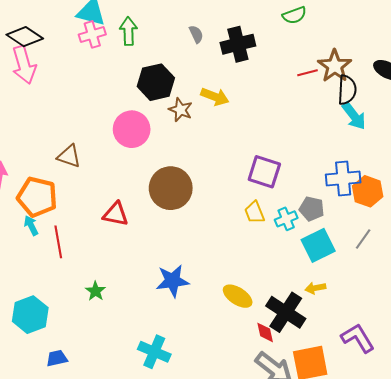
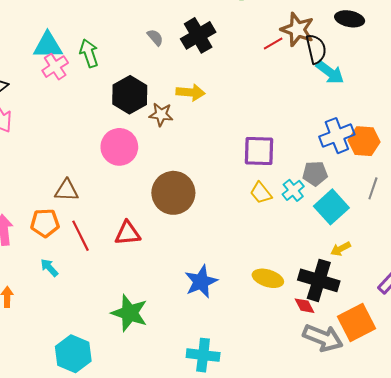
orange pentagon: (37, 197) -> (45, 223), moved, size x0.7
red line: (58, 242) -> (80, 236), moved
green star: (95, 291) -> (130, 313), size x1.8

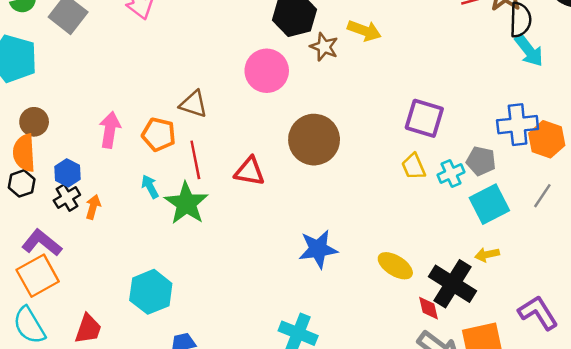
green star: (130, 313) -> (186, 203), moved

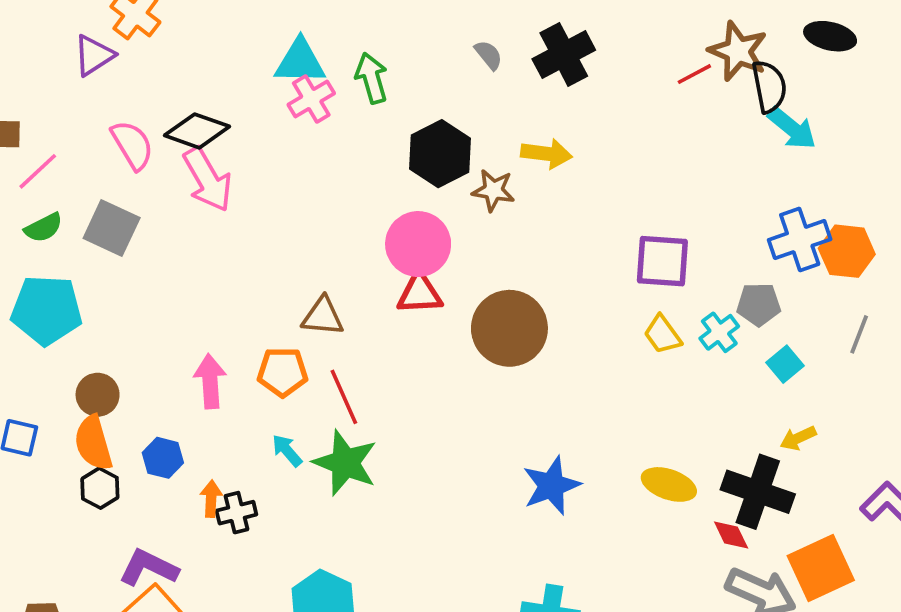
red triangle: (250, 171) -> (420, 293), moved
black cross: (67, 198) -> (236, 513), moved, turned 30
cyan square: (489, 204) -> (785, 364), size x0.6

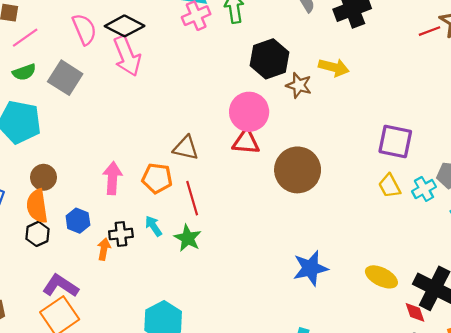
green star: (345, 463) -> (188, 238), size x0.7
black cross: (236, 513) -> (121, 234), moved

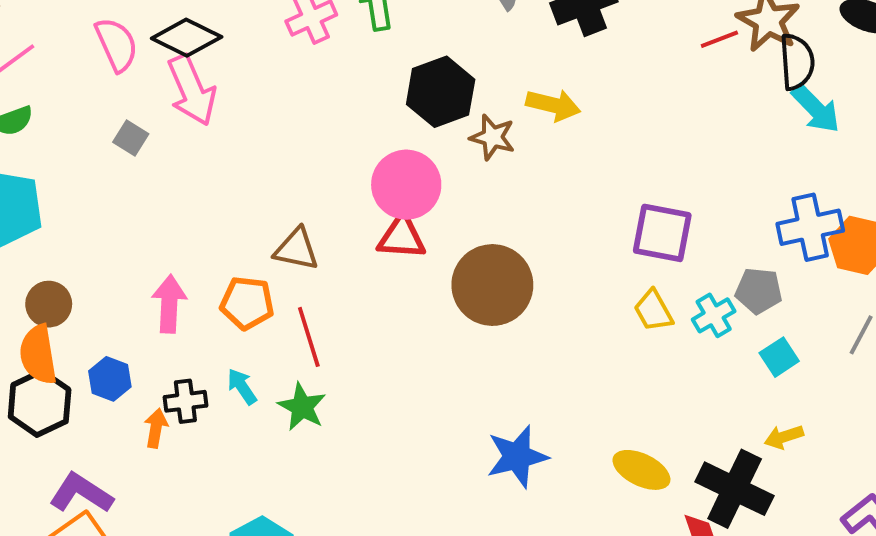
gray square: (65, 78) -> (131, 138), moved, size x0.6
black hexagon: (37, 234) -> (40, 403), size x1.5

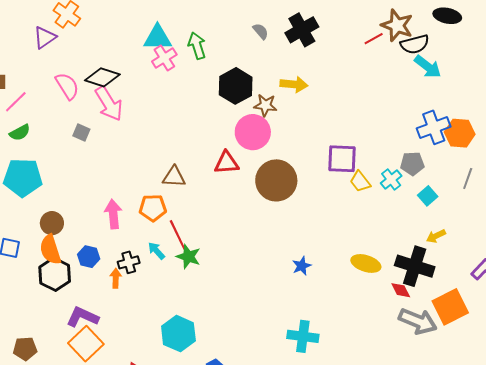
black semicircle: (797, 62) -> (415, 44), turned 88
pink circle: (406, 185) -> (253, 132), moved
purple square: (662, 233) -> (342, 159), moved
red line: (309, 337) -> (178, 235), moved
blue star: (517, 456) -> (302, 266), size x0.6

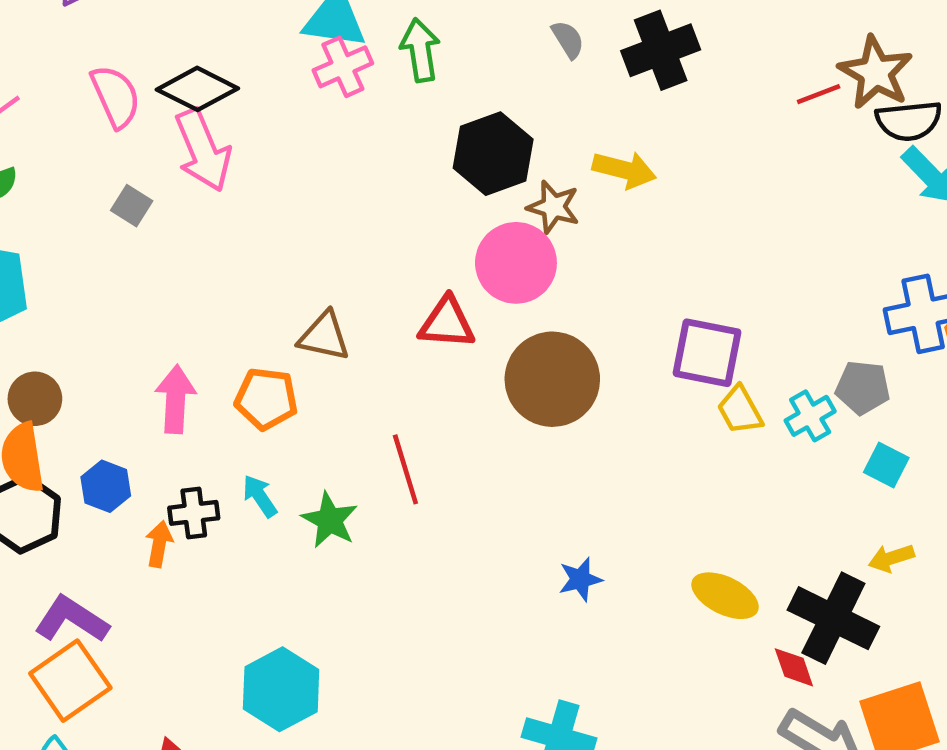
cyan square: (428, 196) -> (886, 465), turned -30
red line: (178, 235) -> (405, 469), moved

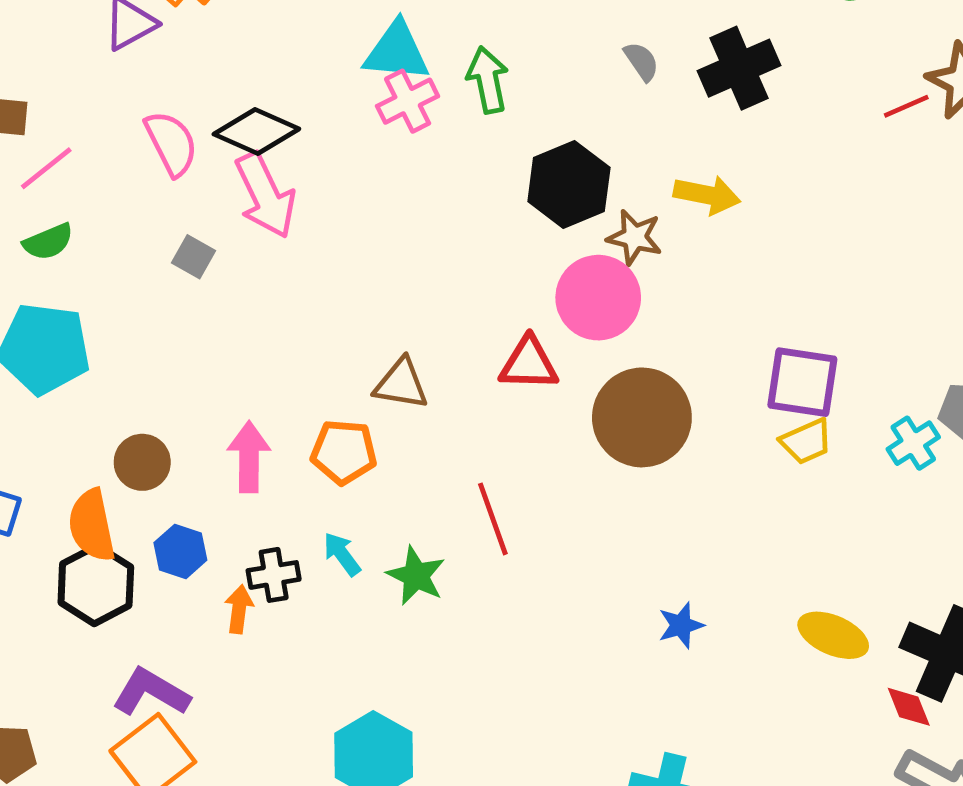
brown circle: (35, 399) -> (142, 462), moved
yellow trapezoid: (740, 410) -> (806, 441), moved, turned -82

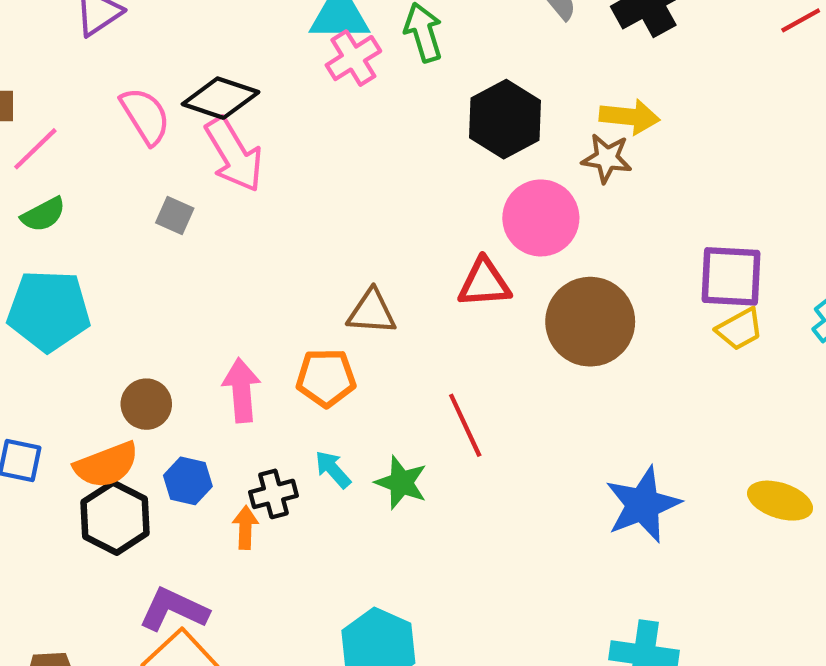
brown star: (634, 237) -> (607, 158), moved
orange semicircle: (92, 525) -> (106, 465), turned -94
blue star: (681, 625) -> (643, 505), size x1.8

